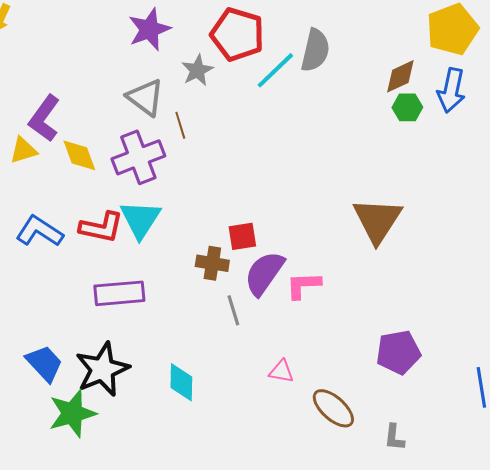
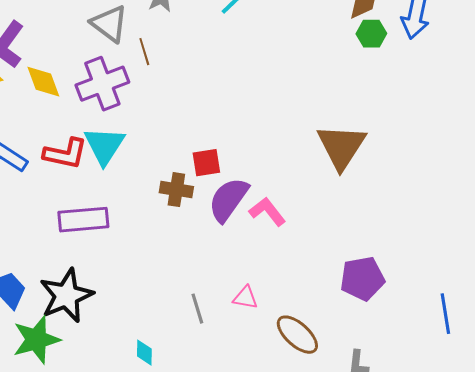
pink L-shape: (303, 285) -> (267, 212), turned 54
gray line: (233, 310) -> (197, 309), moved
cyan diamond: (181, 382) -> (144, 353), moved, size x0.7

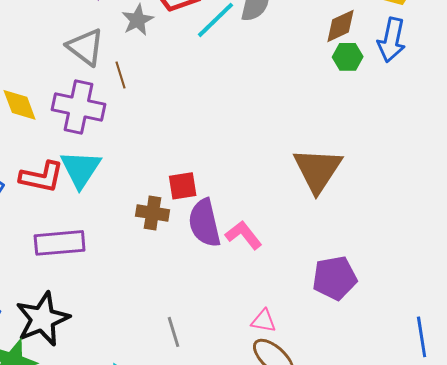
purple cross: (102, 84) -> (79, 107), turned 33
purple semicircle: (228, 200) -> (205, 223), turned -48
purple pentagon: (362, 279) -> (335, 278), moved
pink triangle: (245, 298) -> (264, 321), moved

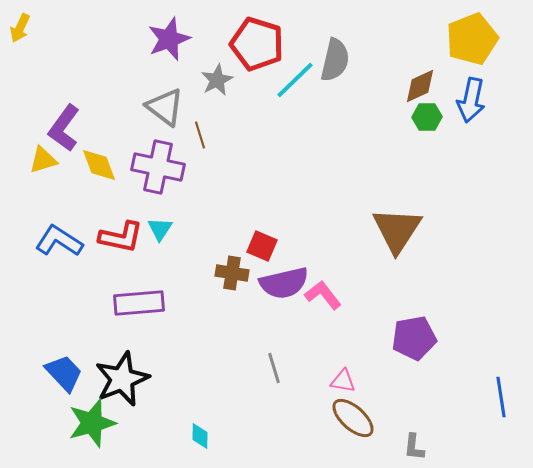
cyan triangle: (81, 169) -> (160, 229), size x0.6
red square: (183, 186) -> (262, 246), turned 32
purple semicircle: (205, 223) -> (284, 283), turned -90
gray line: (174, 332) -> (274, 368), moved

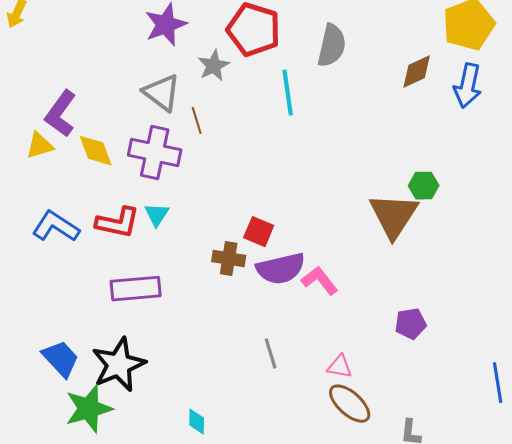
cyan line: (295, 80) -> (288, 93), moved, turned -54
green hexagon: (427, 117) -> (424, 186), moved
purple pentagon: (414, 338) -> (411, 324), size x0.7

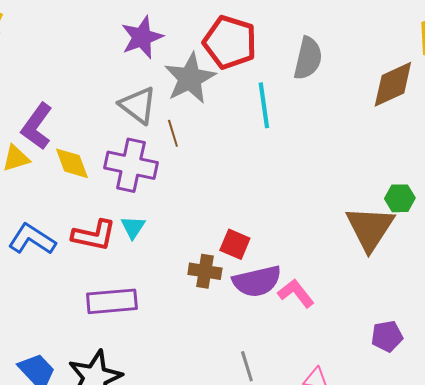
gray star: (214, 66) -> (190, 78), size x1.6
brown diamond: (417, 72) -> (393, 84), size x1.4

